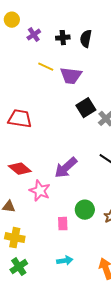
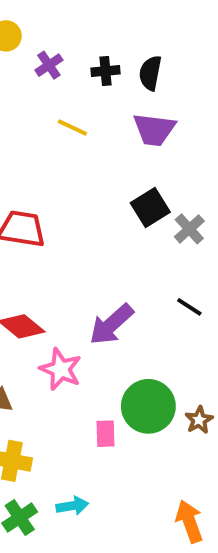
purple trapezoid: (71, 76) -> (154, 129), moved
green circle: (85, 210) -> (148, 406), size x1.4
cyan arrow: (65, 261) -> (72, 506), moved

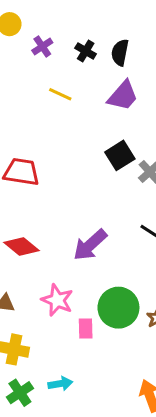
black cross: (105, 71) -> (86, 51), turned 36
purple trapezoid: (154, 129) -> (123, 96), turned -56
pink star: (61, 369) -> (57, 300), moved

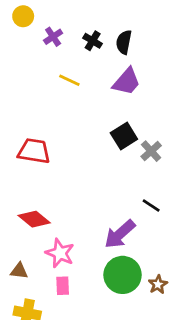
purple arrow: (90, 245) -> (120, 234), moved
pink star: (57, 300) -> (60, 253), moved
pink rectangle: (86, 329) -> (63, 286), moved

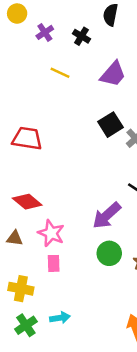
black semicircle: (124, 42) -> (110, 15), moved
brown triangle: (19, 271) -> (15, 238), moved
green circle: (123, 275) -> (109, 253), size x0.7

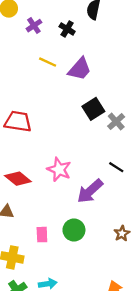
purple trapezoid: (113, 74) -> (80, 69), moved
pink star: (51, 233) -> (59, 169), moved
green circle: (109, 253) -> (74, 230), moved

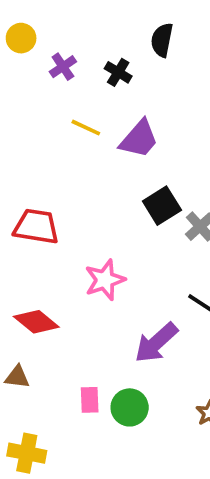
pink star: (59, 169) -> (105, 280), moved, turned 30
pink rectangle: (42, 235) -> (90, 400), moved

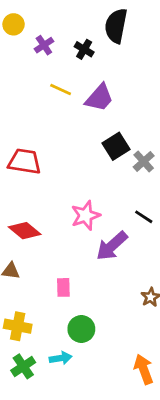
black semicircle: (162, 40) -> (116, 26), size x1.4
pink star: (105, 280) -> (86, 215), moved
green circle: (130, 407) -> (81, 329), moved

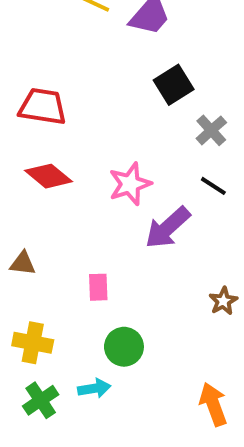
gray cross: (144, 161) -> (211, 130), moved
red diamond: (25, 231) -> (49, 176), moved

